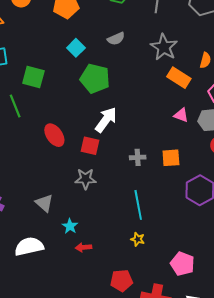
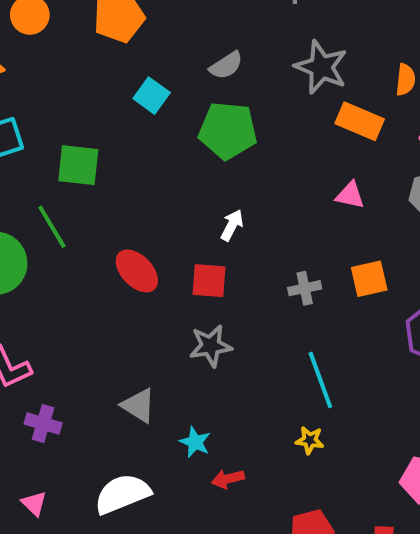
green pentagon: (95, 78) -> (228, 131), moved
pink triangle: (181, 115) -> (350, 195), moved
white arrow: (106, 120) -> (232, 225), size x0.6
yellow star: (138, 239) -> (310, 440), moved

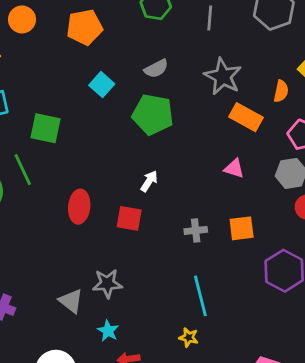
red ellipse: (137, 271) -> (79, 207), turned 44
gray star: (211, 346) -> (107, 283), moved

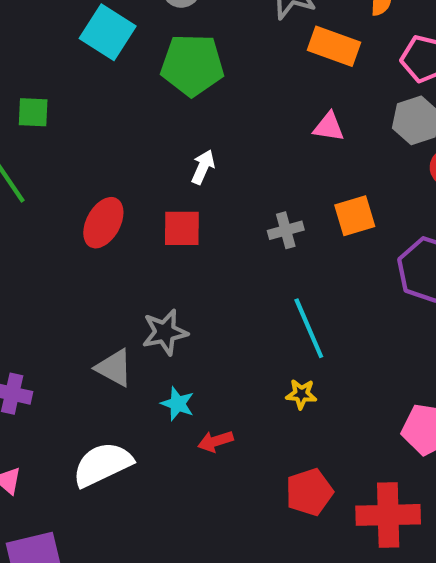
cyan square: (102, 85) -> (108, 32), size x1.4
green square: (46, 128) -> (33, 112), size x0.7
red ellipse: (79, 207) -> (103, 223), turned 32

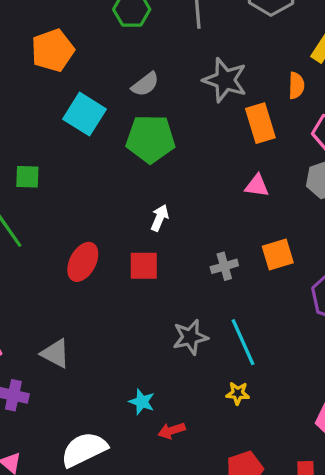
orange rectangle: (334, 46) -> (260, 123), turned 54
gray star: (165, 332) -> (190, 337), moved
gray triangle: (114, 368) -> (55, 353), moved

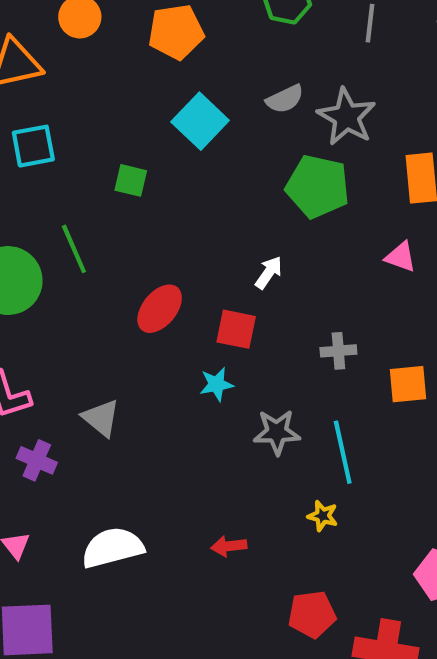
gray star: (225, 80) -> (347, 117), moved
green pentagon: (150, 139) -> (318, 186), moved
green square: (27, 177) -> (131, 180), moved
orange square: (278, 254) -> (408, 384), moved
cyan star: (142, 402) -> (217, 384), moved, turned 30

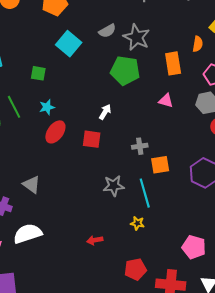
cyan star: (217, 384) -> (47, 107), moved
orange square: (408, 384) -> (160, 165), moved
white semicircle: (113, 548) -> (28, 234), moved

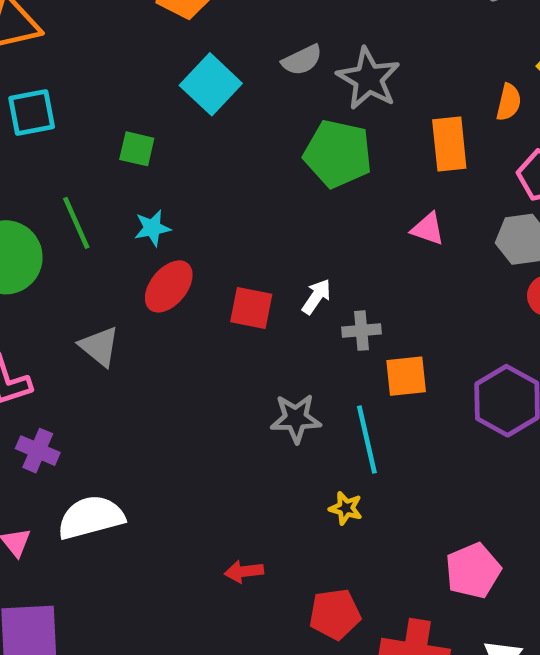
white arrow: (105, 112) -> (316, 297), moved
gray triangle: (32, 184) -> (99, 346), moved
red arrow: (95, 240) -> (244, 572), moved
pink pentagon: (194, 247) -> (473, 571), turned 30

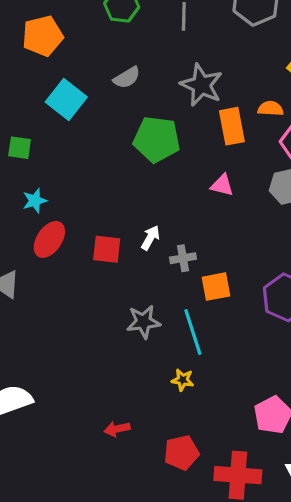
gray star: (368, 79) -> (201, 85), moved
orange semicircle: (509, 102) -> (271, 109), moved, turned -95

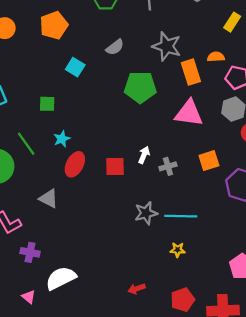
cyan square: (66, 100) -> (75, 67), size x0.7
pink triangle: (222, 185) -> (189, 113), size x1.8
orange square: (216, 287) -> (209, 161), moved
cyan line: (193, 332) -> (181, 216), turned -64

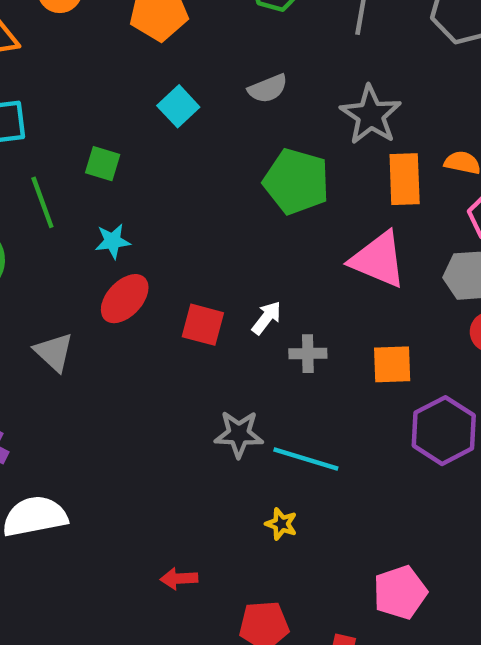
green line: (26, 144) -> (42, 202), moved

